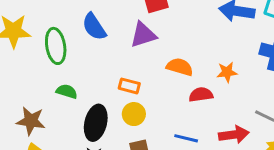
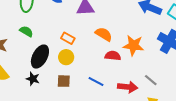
orange star: (227, 72) -> (133, 45), size x1.5

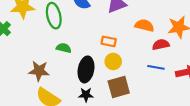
brown square: (64, 81) -> (119, 87), size x1.5
blue line: (96, 82) -> (156, 67), moved

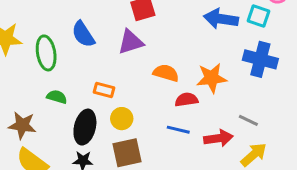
orange rectangle: (109, 41) -> (104, 90), moved

